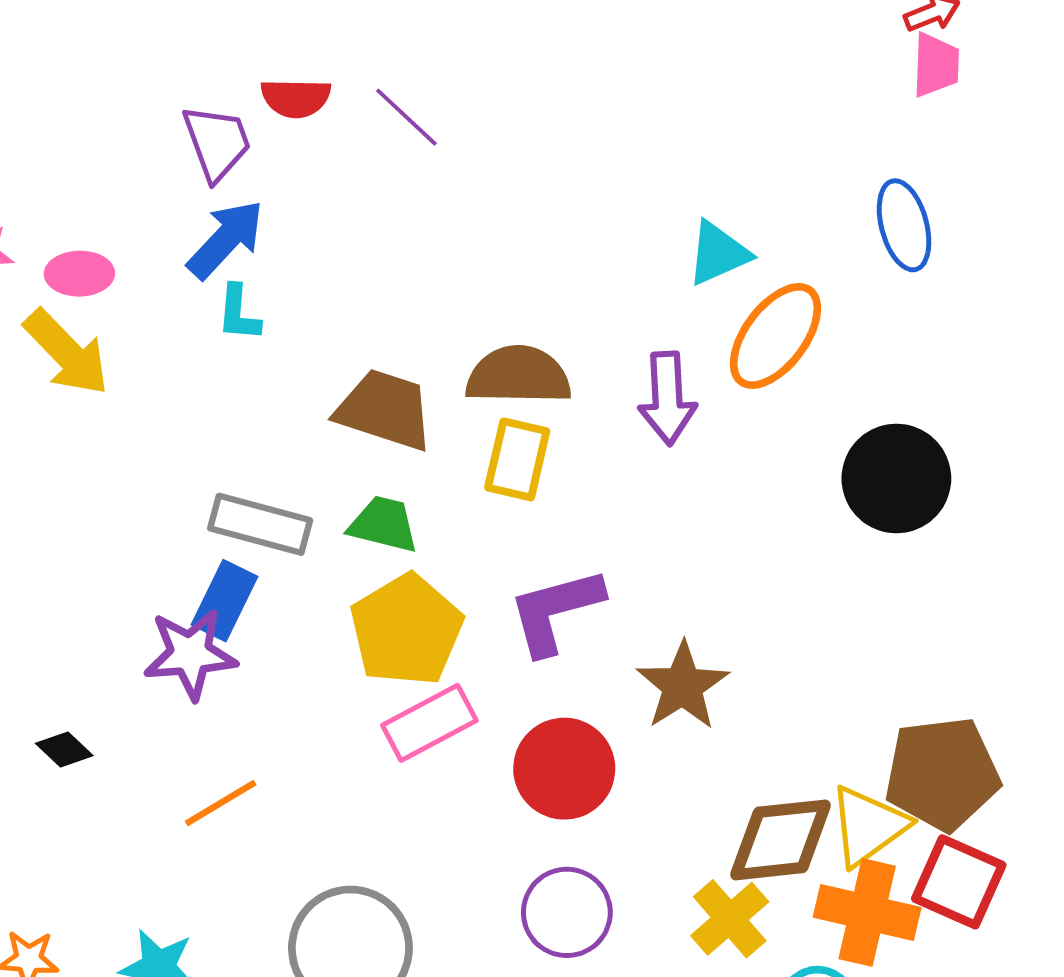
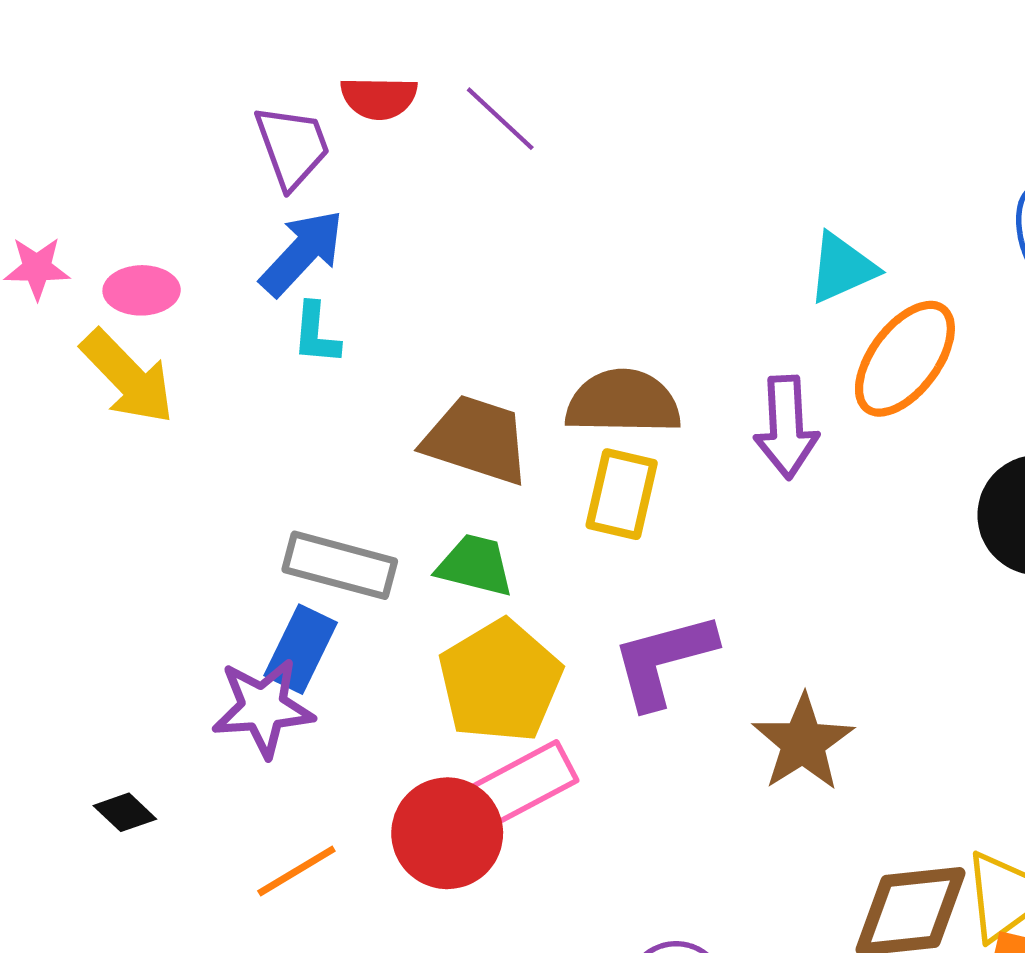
red circle: (564, 769) -> (447, 833), moved

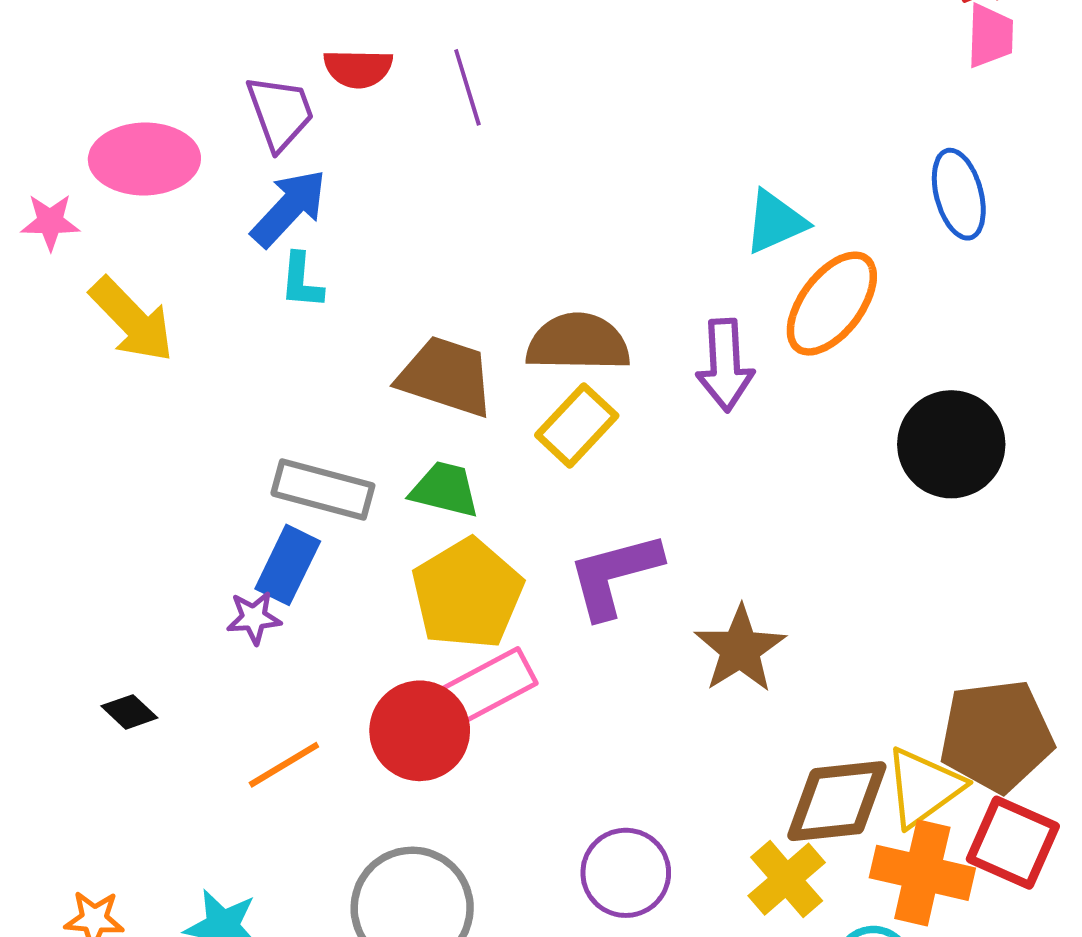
purple line: (500, 119) -> (467, 87), turned 30
pink ellipse: (142, 290) -> (144, 159), moved, size x1.6
yellow rectangle: (622, 494) -> (577, 425), turned 30
purple star: (263, 708) -> (254, 618), size x0.6

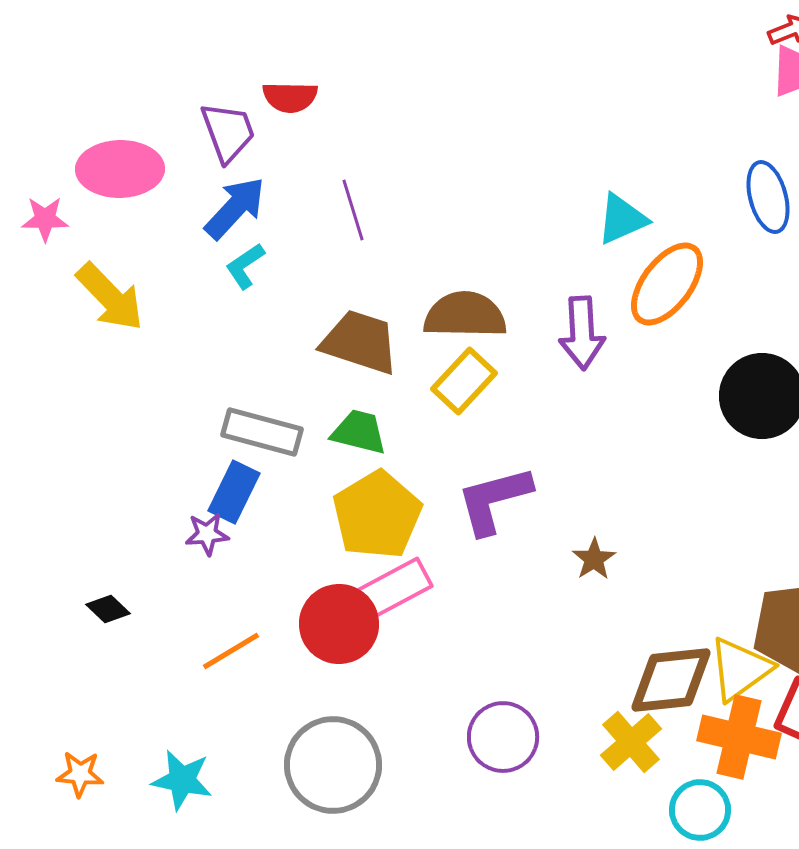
purple line: (467, 87) -> (353, 210), moved
cyan L-shape: (302, 281) -> (245, 266), turned 51
brown star: (740, 649) -> (594, 559), size x0.6

